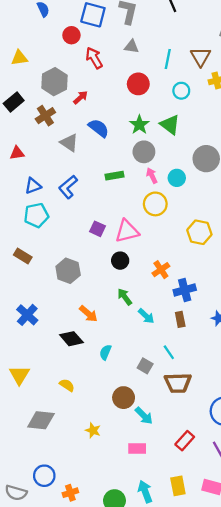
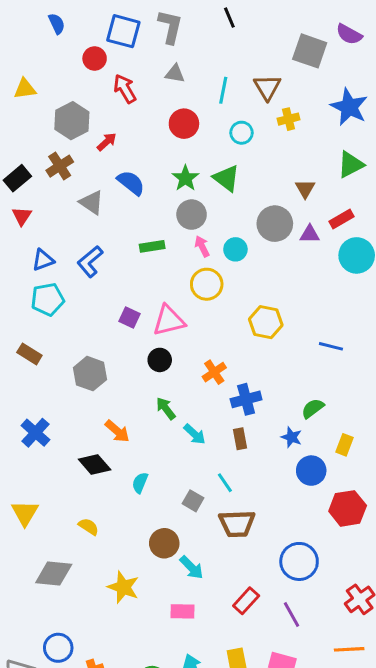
black rectangle: (14, 102) -> (17, 178), moved
red triangle: (17, 153) -> (22, 216), turned -49
yellow star: (93, 430) -> (123, 587), size x1.5

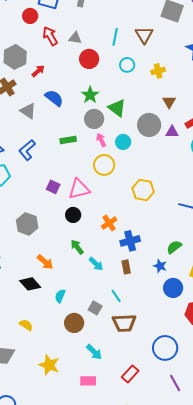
gray triangle: (175, 74) -> (75, 38), moved
yellow cross: (288, 119) -> (158, 71), moved
green triangle: (226, 178) -> (117, 108), moved
brown circle: (164, 543) -> (74, 323), moved
purple line: (291, 614) -> (175, 383), moved

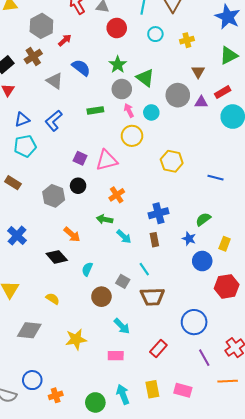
black circle: (73, 215) -> (78, 186), moved
orange cross: (109, 223) -> (117, 195), moved
green arrow: (77, 247) -> (105, 219), turned -42
yellow star: (49, 365) -> (76, 339), turned -30

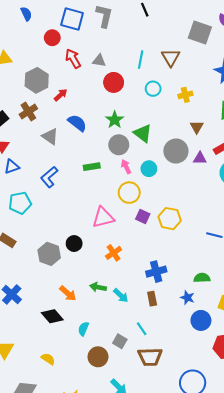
blue triangle: (22, 120) -> (12, 167), moved
purple square: (80, 158) -> (143, 216), moved
green arrow: (105, 219) -> (98, 287), moved
green semicircle: (203, 219) -> (202, 278), turned 35

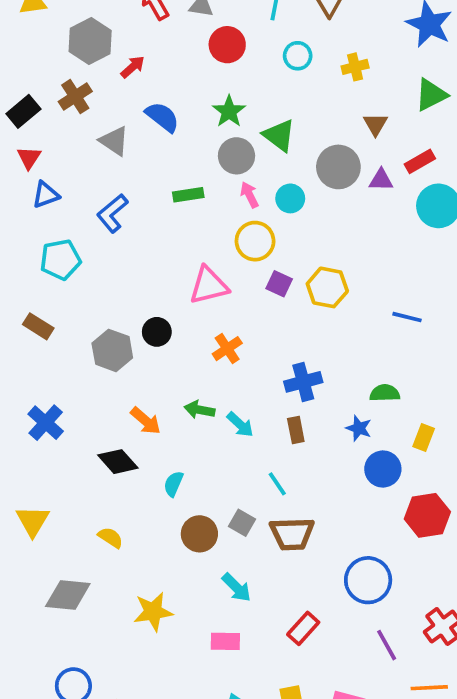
gray square: (120, 341) -> (242, 523), moved

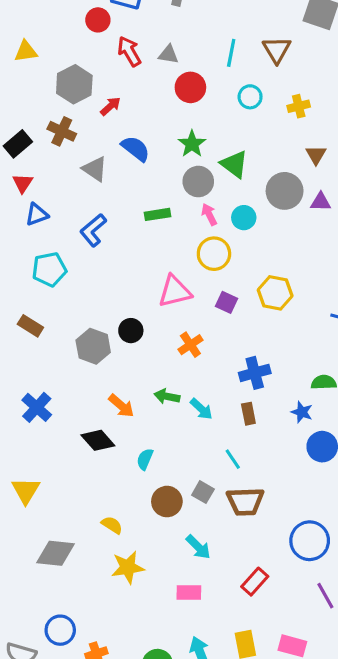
brown cross: (75, 97) -> (62, 131), turned -32
purple square: (279, 284) -> (227, 302), moved
yellow semicircle: (110, 538) -> (112, 525), moved

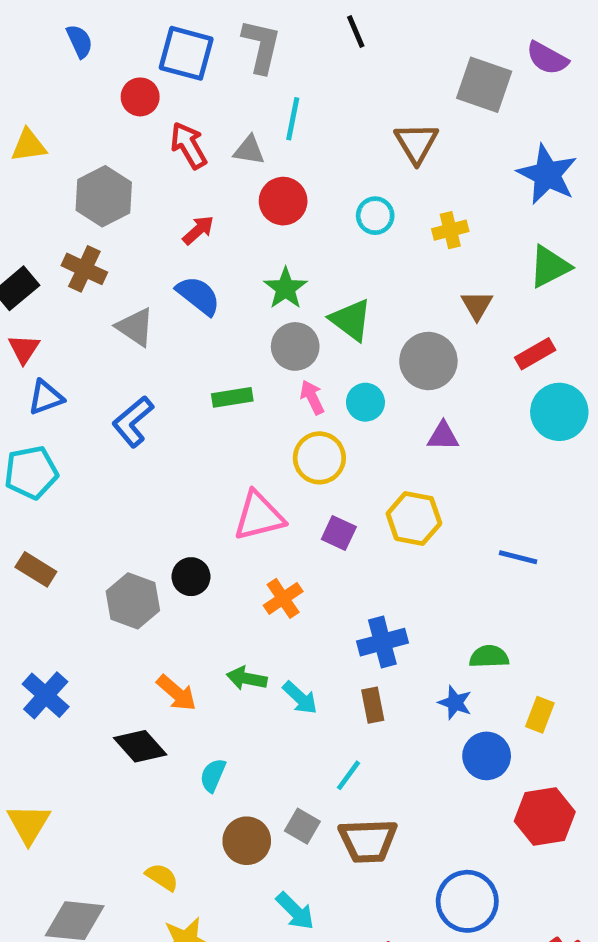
cyan line: (231, 53) -> (293, 119), moved
red arrow: (110, 106) -> (198, 230), moved
purple triangle: (321, 202) -> (443, 436), moved
cyan pentagon: (49, 269) -> (31, 472), moved
cyan line: (233, 459) -> (348, 775), turned 70

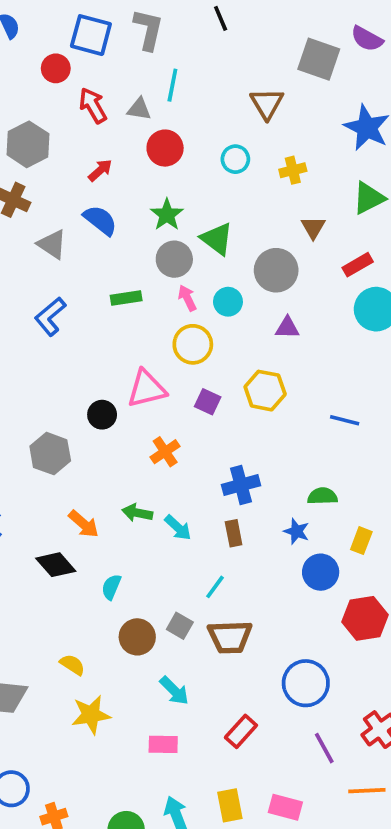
black circle: (191, 577) -> (102, 415), moved

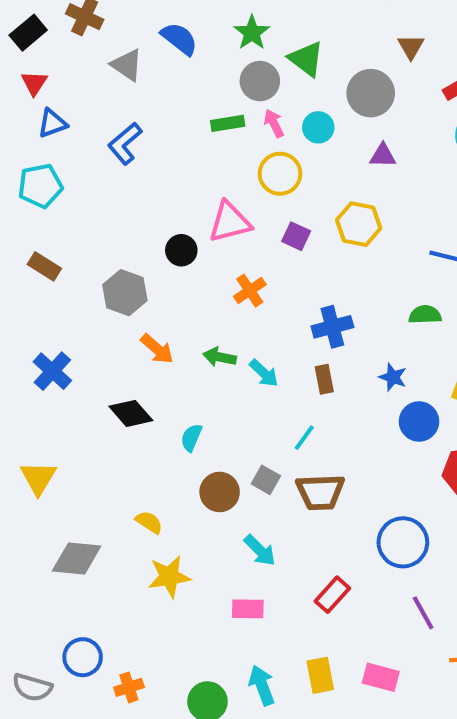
green rectangle: (126, 298) -> (228, 123), moved
green semicircle: (322, 496) -> (425, 315), moved
orange arrow: (84, 524) -> (157, 349), moved

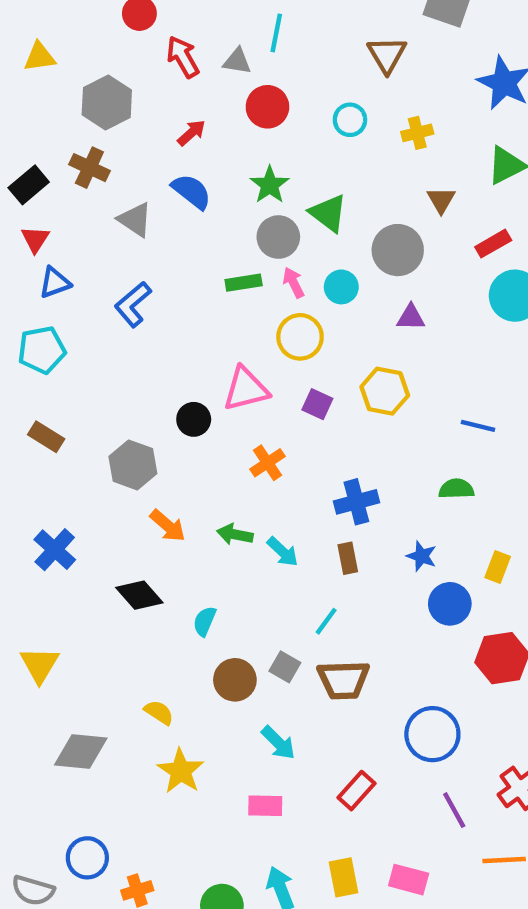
yellow star: (169, 577) -> (181, 771), turned -30

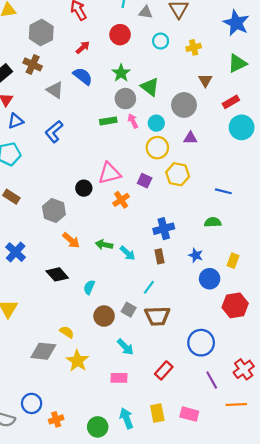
gray triangle: (237, 61) -> (146, 12), moved
yellow circle: (300, 337) -> (157, 148), moved
orange cross: (267, 463) -> (121, 200), moved
gray diamond: (81, 751) -> (43, 351), moved

